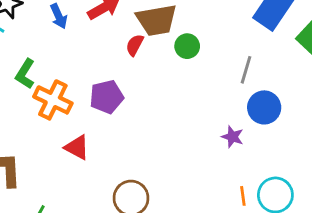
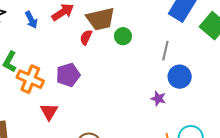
red triangle: (77, 147) -> (49, 112), turned 36

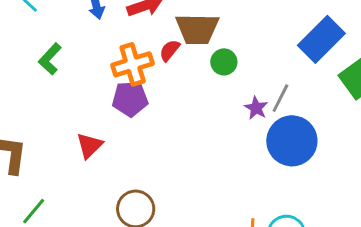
blue circle: (180, 77) -> (292, 141), size x1.4
orange cross: (30, 79) -> (133, 64), moved, turned 36
purple star: (158, 98) -> (256, 108), moved

